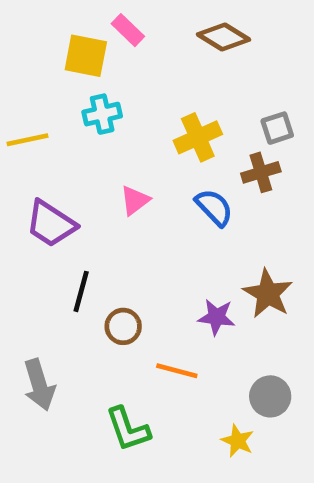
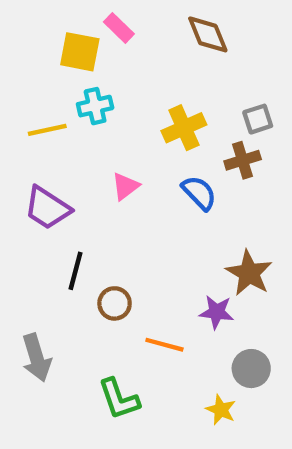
brown diamond: (224, 37) -> (208, 34), turned 36
yellow line: (27, 140) -> (47, 130), moved
purple star: (217, 317) -> (217, 312), moved

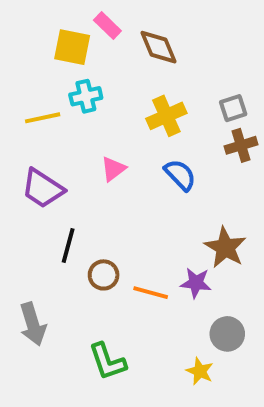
brown diamond: (208, 34) -> (159, 47), moved
brown cross: (243, 160) -> (241, 145), moved
orange line: (164, 345) -> (151, 293), moved

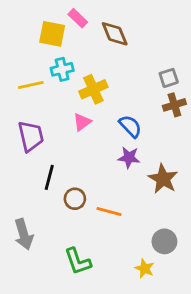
yellow cross: (166, 116) -> (93, 89), moved
purple trapezoid: (43, 189) -> (31, 136), turned -136
purple star: (196, 283) -> (129, 158), moved

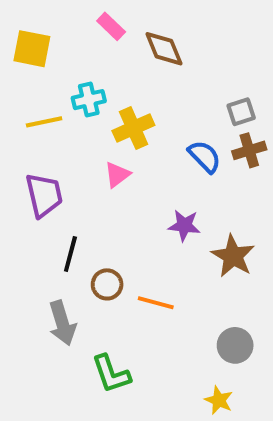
yellow square: (52, 34) -> (32, 49), moved
blue semicircle: (130, 126) -> (205, 156), moved
gray arrow: (24, 234) -> (62, 323), moved
yellow star: (145, 268) -> (219, 400), moved

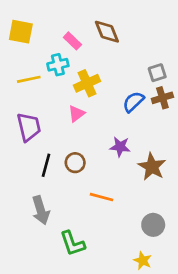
pink rectangle: (111, 26) -> (72, 41), moved
blue semicircle: (205, 156) -> (133, 102), turned -90
brown circle: (107, 284) -> (75, 163), moved

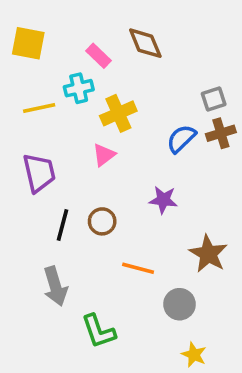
brown star: (152, 167) -> (208, 254), moved
gray circle: (153, 225) -> (180, 304), moved

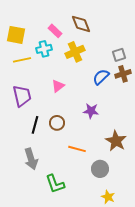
yellow square: (28, 43) -> (16, 35), moved
yellow cross: (118, 113) -> (75, 52), moved

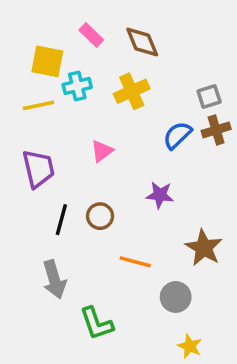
pink rectangle: (55, 31) -> (91, 35), moved
yellow square: (16, 35) -> (47, 61), moved

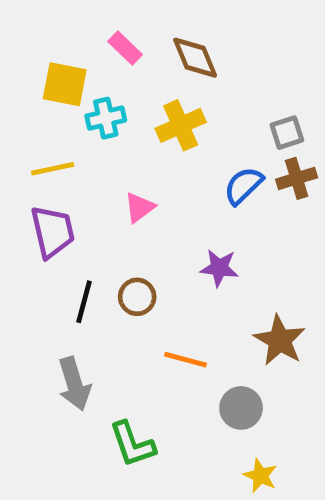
yellow line: (38, 105) -> (53, 169), moved

